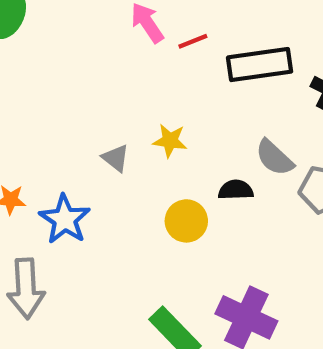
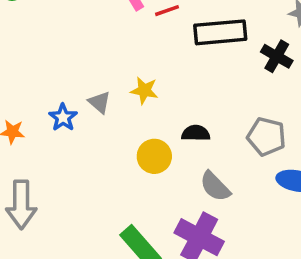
gray semicircle: (274, 158) -> (215, 186), moved
blue star: (65, 219) -> (63, 117), moved, size x0.7

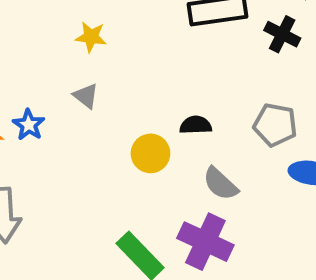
yellow star: (144, 90) -> (91, 37), moved
blue star: (63, 117) -> (29, 125), moved

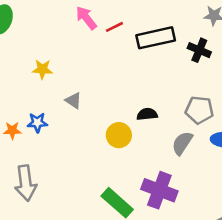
yellow star: (91, 37) -> (42, 69), moved
blue star: (29, 125) -> (37, 122), turned -30
gray semicircle: (220, 184) -> (182, 143), moved, turned 85

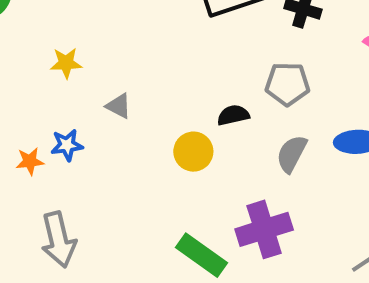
gray pentagon: (199, 110) -> (287, 84), moved
purple cross: (159, 190) -> (264, 229), turned -32

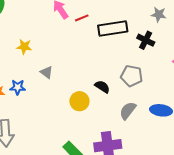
black semicircle: (233, 115) -> (102, 87), turned 35

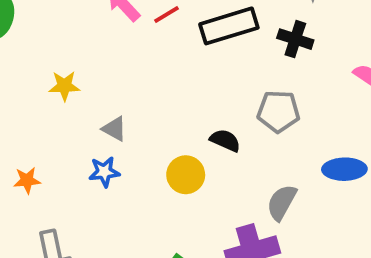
blue star: (18, 87) -> (104, 172), moved
gray semicircle: (128, 111) -> (282, 202), moved

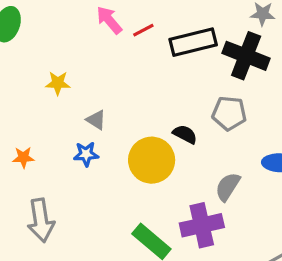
black cross: (295, 39) -> (246, 56), size x1.6
yellow circle: (186, 175) -> (152, 160), size x1.5

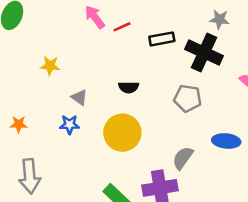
black rectangle: (193, 42) -> (162, 39), size x0.7
black semicircle: (185, 134) -> (129, 87), moved, turned 150

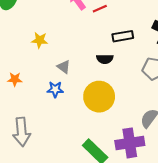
black rectangle: (162, 39) -> (123, 36), moved
orange star: (19, 124) -> (15, 79), moved

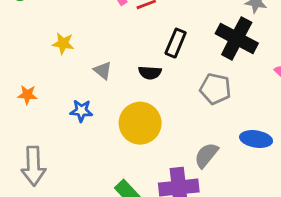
black rectangle: (123, 36) -> (176, 43), turned -60
gray triangle: (64, 67) -> (103, 70), moved

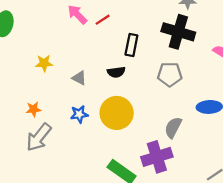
orange star: (27, 95) -> (34, 109), moved
blue star: (81, 111) -> (79, 114), moved
gray arrow: (33, 166) -> (39, 137), moved, turned 52

